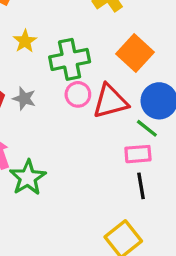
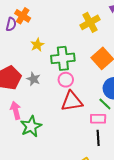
red triangle: (110, 101) -> (72, 101), moved

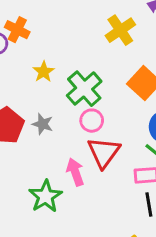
green cross: (63, 58) -> (84, 89), turned -30
red triangle: (72, 101) -> (104, 152), turned -40
pink arrow: (16, 110) -> (75, 172), moved

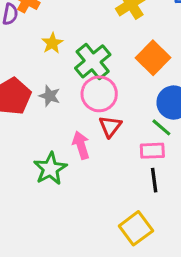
pink circle: (92, 121) -> (99, 94), size x1.5
red triangle: (104, 152) -> (110, 126), size x0.7

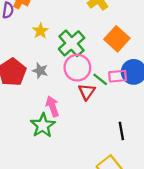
green line: (161, 127) -> (100, 79), moved
pink arrow: (81, 145) -> (52, 106), moved
pink rectangle: (152, 151) -> (118, 76), moved

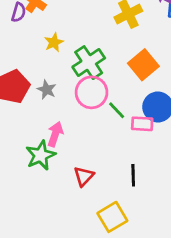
pink rectangle: (118, 76) -> (142, 124), moved
red triangle: (87, 92) -> (84, 176), moved
pink arrow: (52, 106) -> (55, 134), turned 30

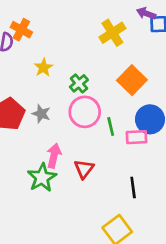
green cross: (89, 63) -> (79, 83), size x0.6
green line: (117, 110) -> (111, 127), turned 36
red triangle: (84, 176) -> (84, 169), moved

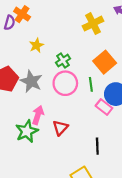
gray star: (41, 114) -> (31, 81), size x1.5
green line: (111, 127) -> (91, 84), moved
pink rectangle: (137, 137) -> (104, 107), turned 35

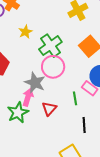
green cross: (63, 61) -> (50, 46), size x1.6
gray star: (31, 81) -> (35, 83), moved
green line: (91, 84) -> (75, 98), moved

